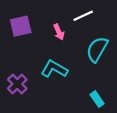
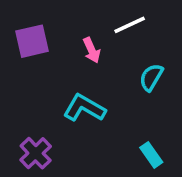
cyan semicircle: (97, 49) -> (151, 77), size x0.7
purple cross: (17, 84) -> (36, 153), moved

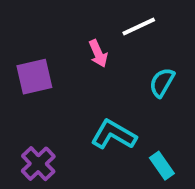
purple square: (32, 41) -> (34, 77), moved
cyan L-shape: (84, 108) -> (114, 135), moved

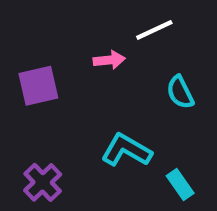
pink arrow: (98, 54) -> (109, 60), turned -72
cyan semicircle: (162, 83) -> (180, 92), turned -56

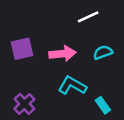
pink arrow: (109, 60) -> (62, 54), moved, size x1.5
cyan semicircle: (180, 92) -> (103, 52), turned 96

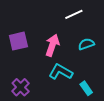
pink arrow: (62, 54) -> (52, 45), turned -65

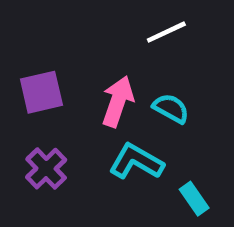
cyan semicircle: (86, 44) -> (171, 108), moved, turned 49
purple cross: (21, 87) -> (46, 169), moved

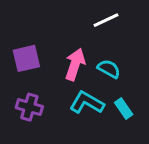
purple cross: (46, 169) -> (29, 107), turned -30
cyan rectangle: (194, 199) -> (124, 109), moved

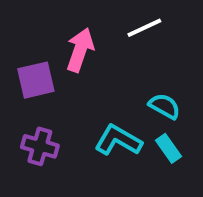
pink arrow: (75, 64) -> (80, 50), moved
cyan semicircle: (109, 69) -> (164, 106), moved

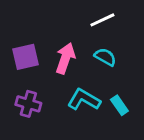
pink arrow: (80, 50) -> (65, 58), moved
cyan semicircle: (164, 106) -> (105, 57), moved

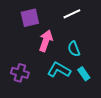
purple square: (25, 57) -> (30, 18), moved
cyan semicircle: (105, 57) -> (74, 49), moved, turned -140

